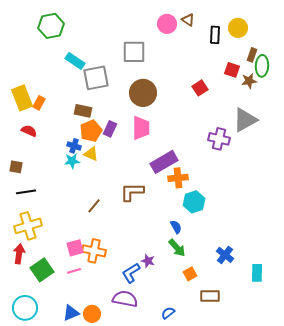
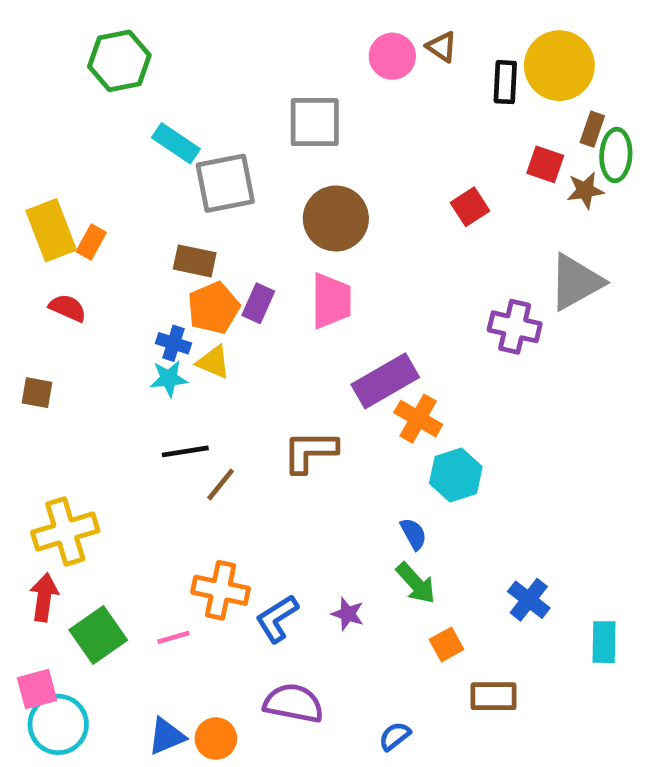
yellow circle: (238, 28) -> (559, 66), size x1.5
orange cross: (178, 178) -> (418, 419), turned 36
black line: (26, 192) -> (185, 451), moved
pink square: (75, 248) -> (37, 689), moved
blue L-shape: (131, 273) -> (277, 619), moved

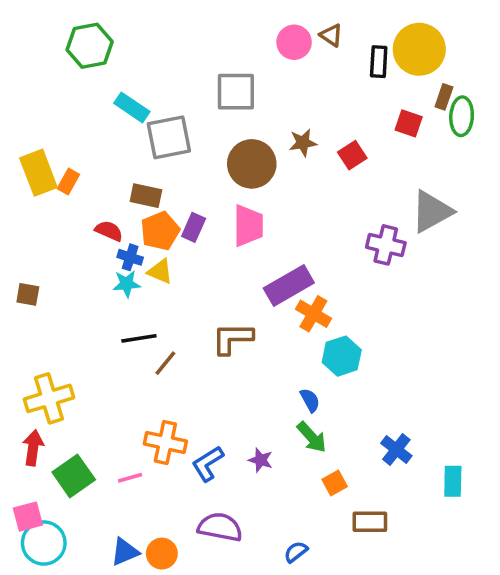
brown star: (585, 190) -> (303, 143), moved
red semicircle: (68, 308) -> (109, 231), moved

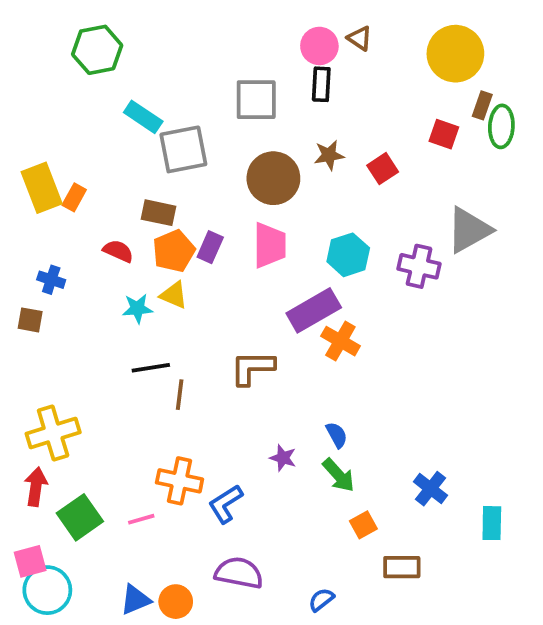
black rectangle: (379, 62) -> (321, 84), moved
blue cross: (130, 257) -> (51, 280), moved
cyan hexagon: (342, 356) -> (348, 255), moved
brown line: (165, 363) -> (180, 395), turned -32
purple star: (261, 460) -> (283, 458), moved

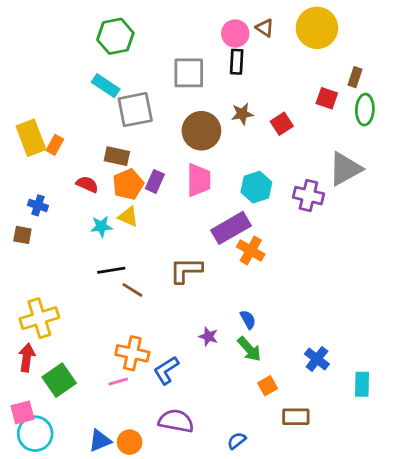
green hexagon: (97, 50) -> (115, 36), moved
yellow circle: (455, 54) -> (317, 28), moved
green ellipse: (501, 126) -> (365, 110), moved
brown line: (180, 395) -> (132, 290), turned -65
pink line: (141, 519) -> (118, 382), moved

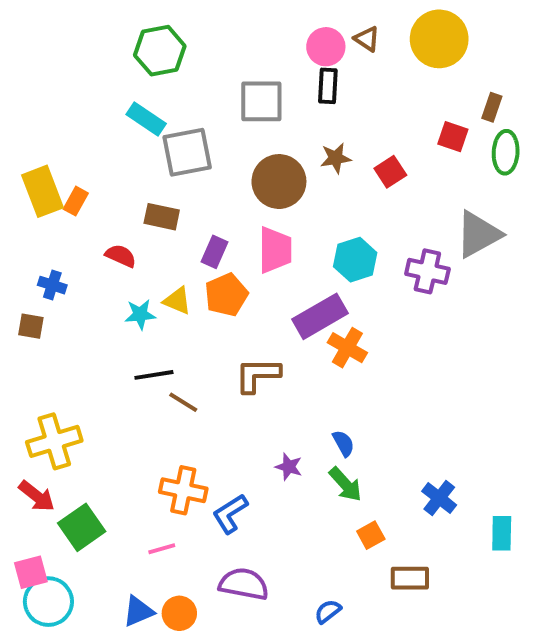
orange pentagon: (128, 184) -> (226, 295), moved
red arrow: (27, 358) -> (37, 496), turned 120
pink line: (118, 382) -> (162, 549), moved

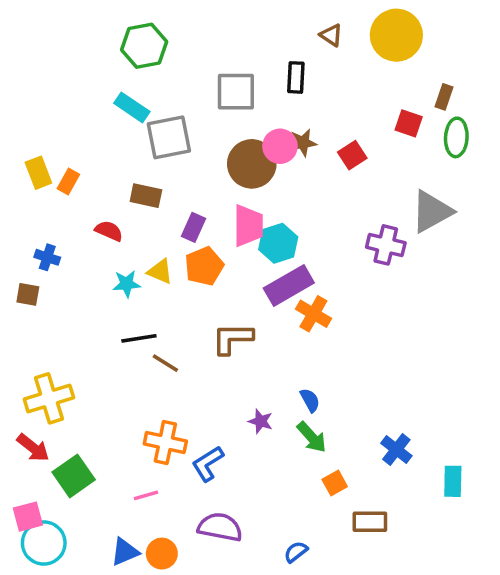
pink circle: (326, 47) -> (280, 146), moved
yellow rectangle: (43, 191) -> (38, 173), size x0.7
cyan hexagon: (355, 260) -> (278, 243), moved

